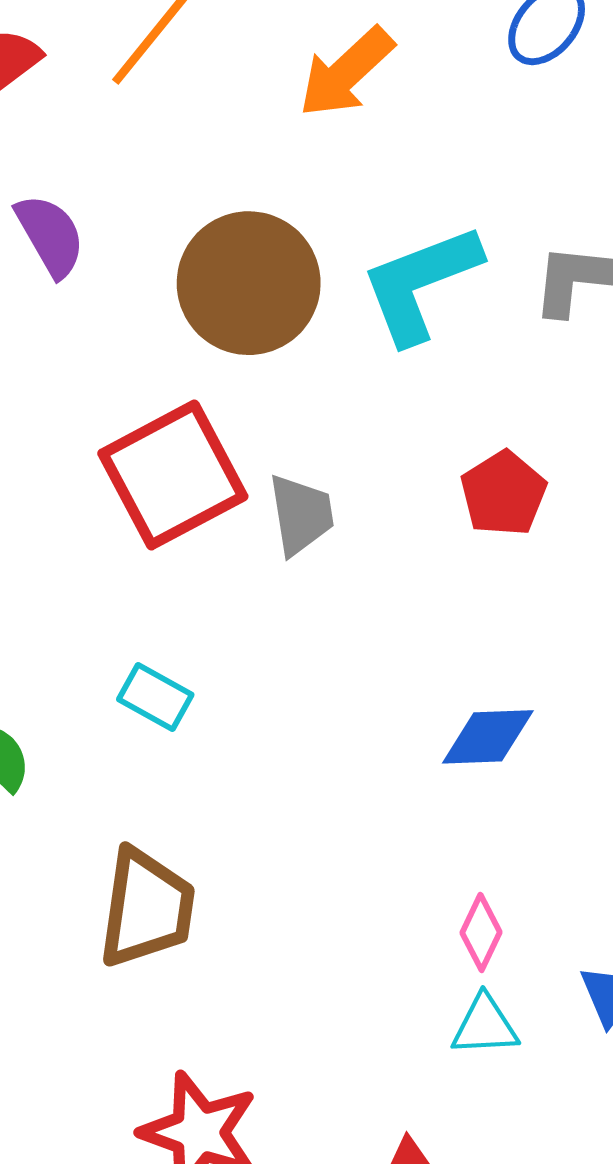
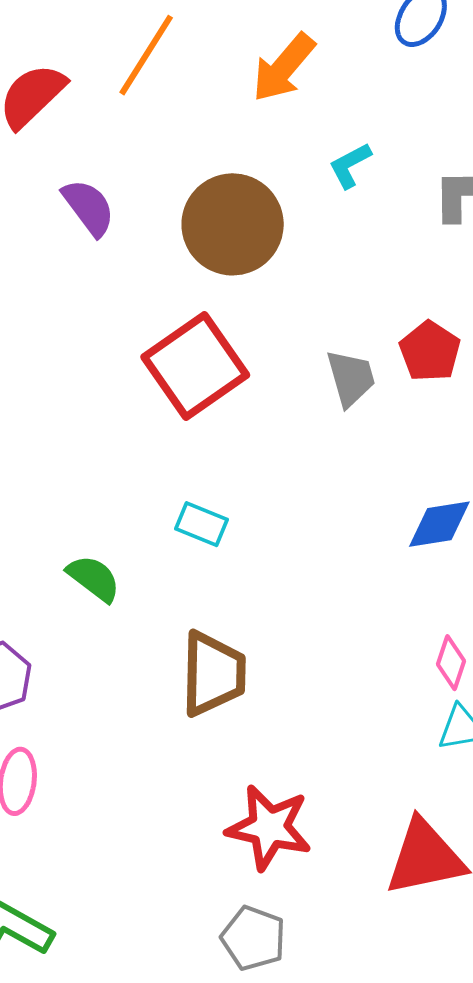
cyan L-shape: (421, 284) -> (350, 165), moved, size x0.5
gray trapezoid: (301, 515) -> (351, 378), moved

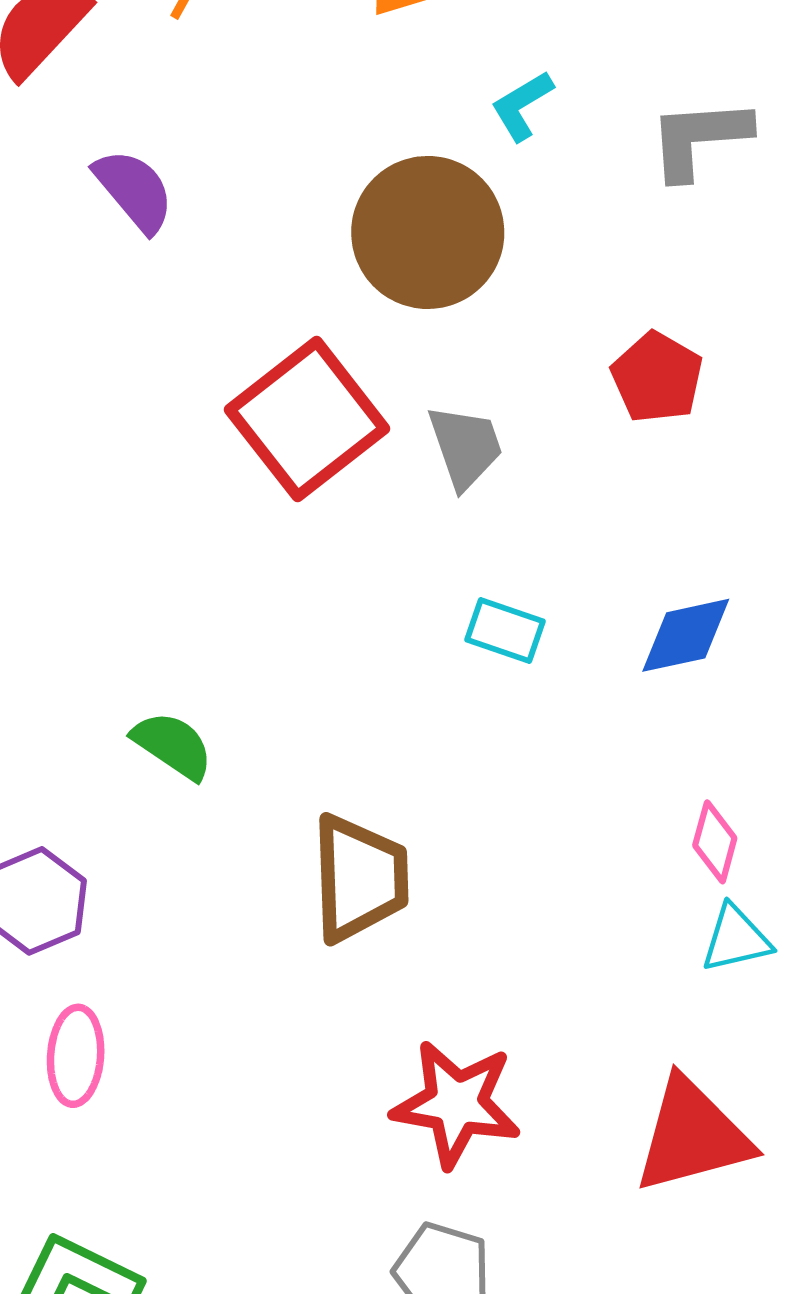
brown circle: (233, 224) -> (428, 232), moved
gray trapezoid: (351, 378) -> (465, 447), moved
cyan rectangle: (202, 524) -> (505, 630), moved

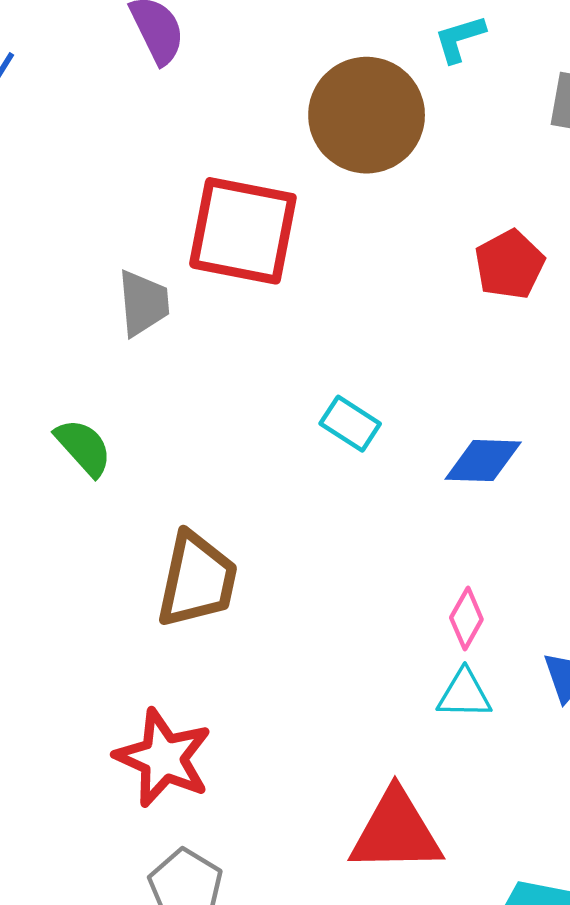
red square: (307, 419) -> (243, 231), turned 35
gray trapezoid: (465, 447) -> (143, 303), moved
red star: (456, 1104) -> (163, 758), moved

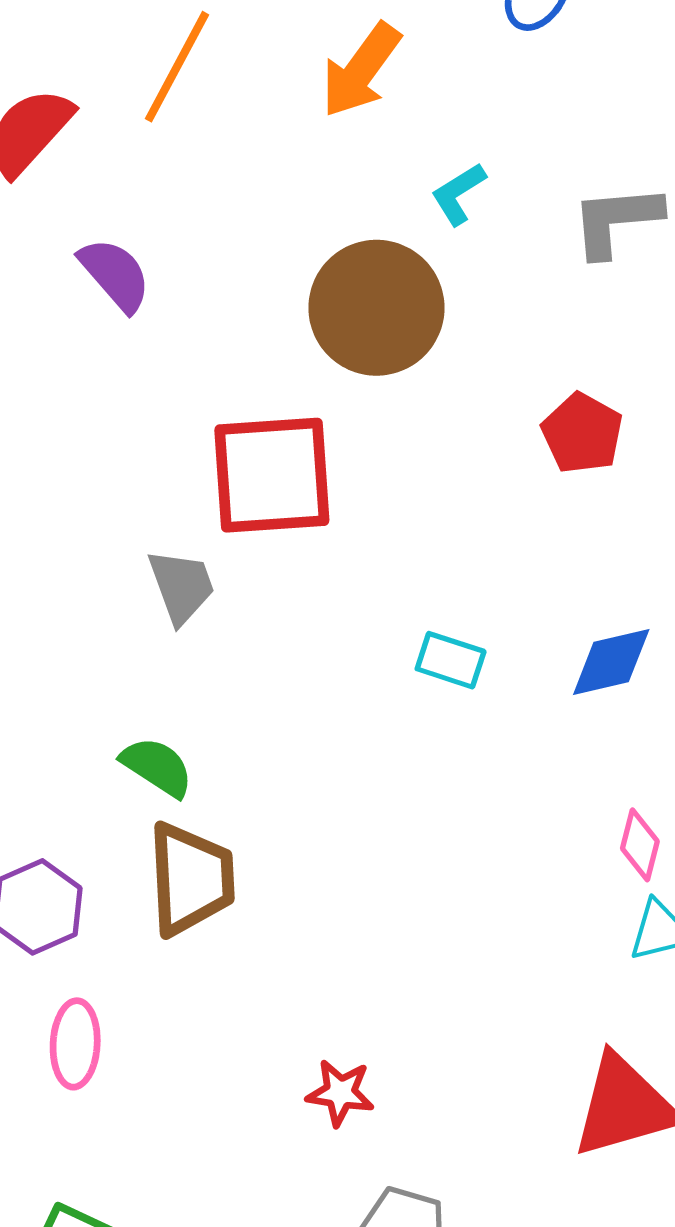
brown trapezoid: (197, 580) -> (191, 879), moved
red star: (163, 758) -> (340, 1093), size x0.6

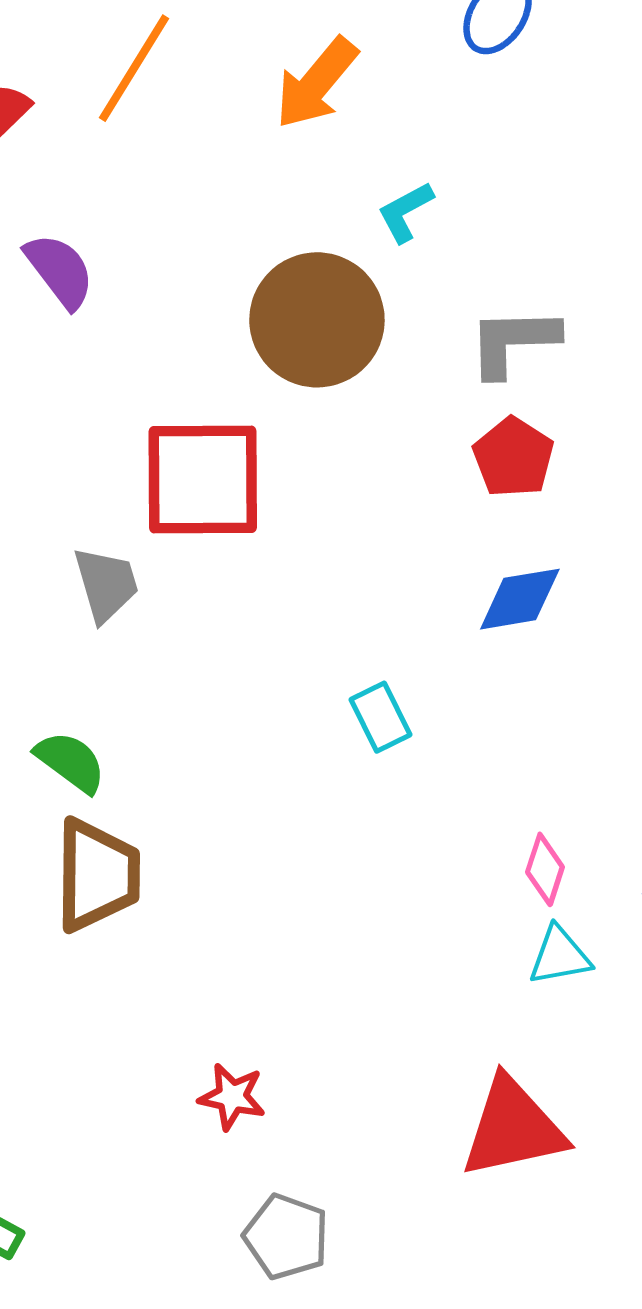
gray L-shape: (616, 220) -> (513, 342), moved
cyan rectangle: (451, 660) -> (380, 717), moved, turned 42
blue diamond: (611, 662) -> (520, 599), moved

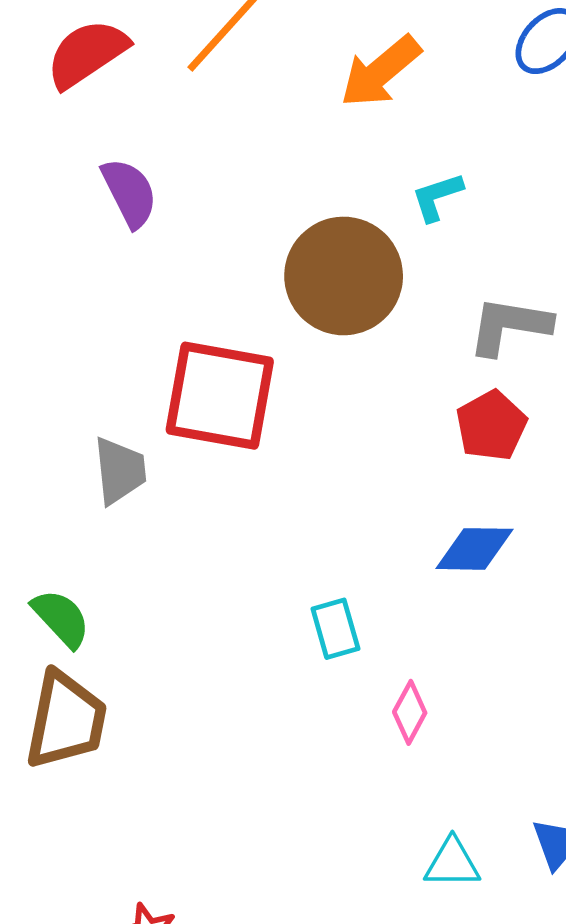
pink diamond: (545, 869) -> (410, 712), moved

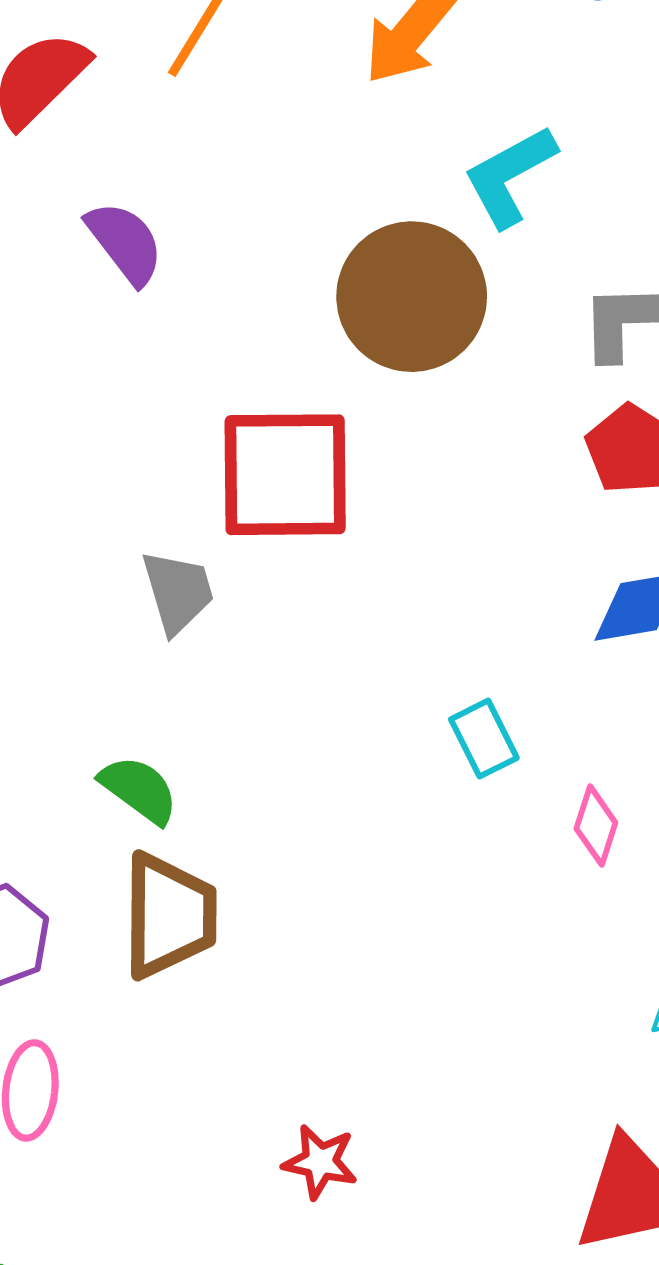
cyan L-shape: (437, 197) -> (510, 176), size x1.5

